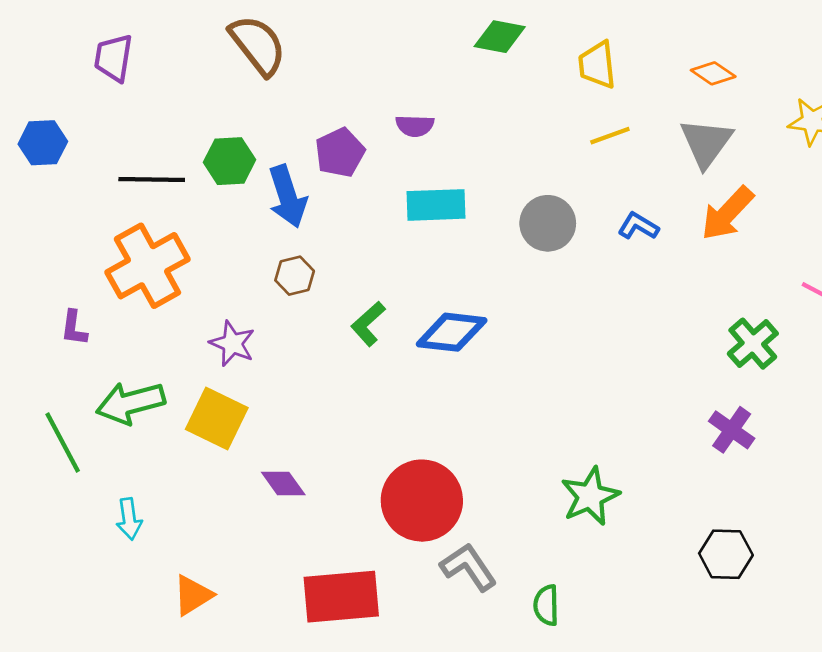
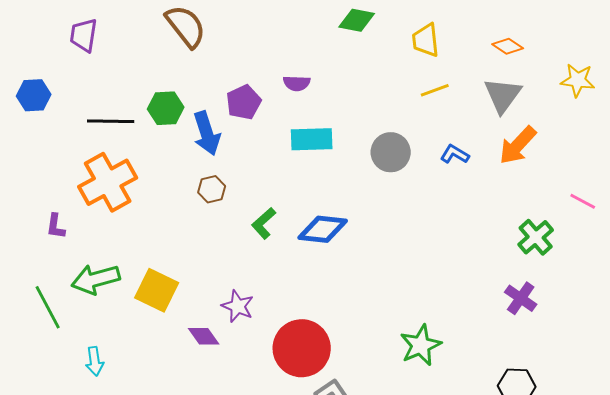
purple star: (232, 344) -> (238, 306), moved

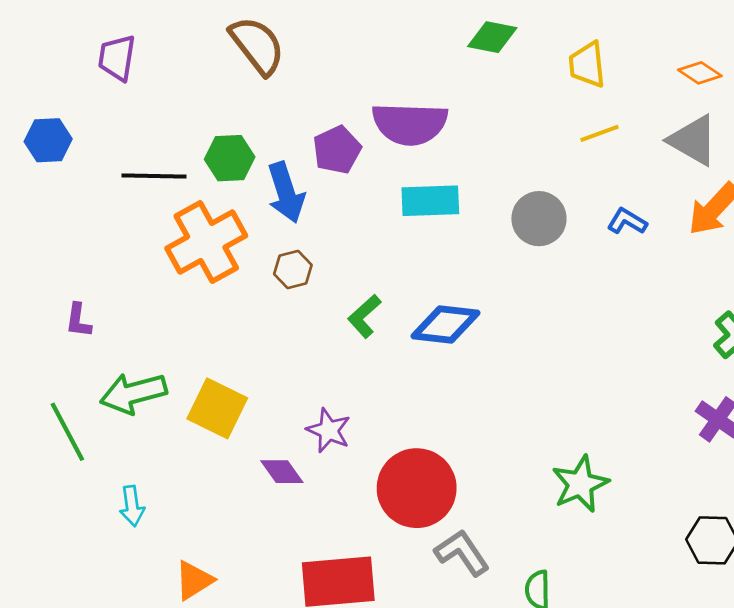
purple semicircle: (297, 83) -> (410, 124), size x2.0
gray triangle: (503, 95) -> (693, 140), turned -36
orange cross: (108, 182) -> (206, 242), moved

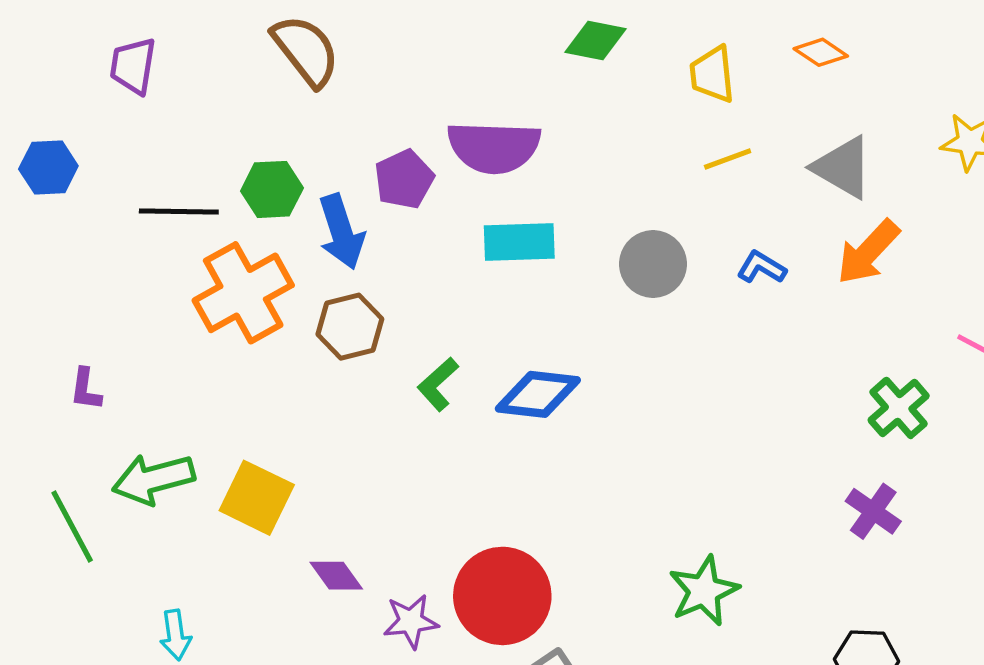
orange diamond: (700, 73) -> (821, 52), moved
brown hexagon: (293, 270) -> (350, 327), size x1.4
purple star: (329, 430) -> (411, 621), moved, turned -30
cyan arrow: (132, 506) -> (175, 635), moved

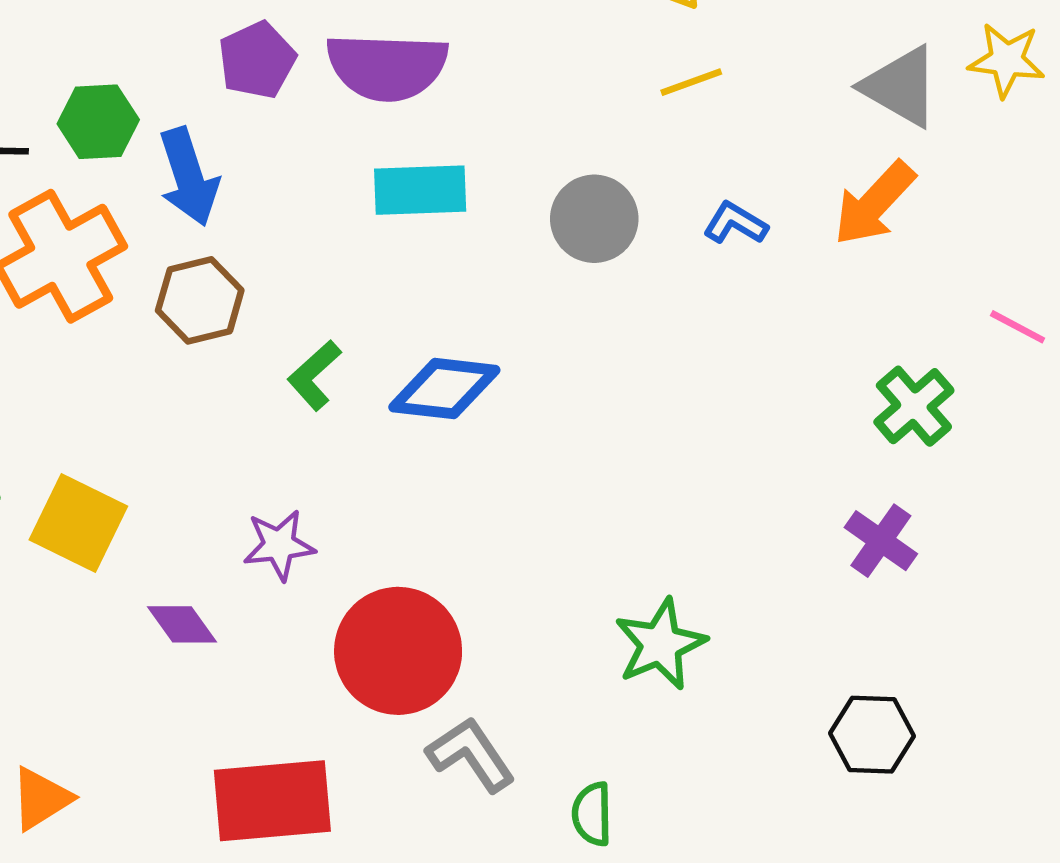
gray triangle: (843, 167) -> (901, 87), moved
purple pentagon: (404, 179) -> (257, 60), moved
purple star: (411, 621) -> (279, 545), moved

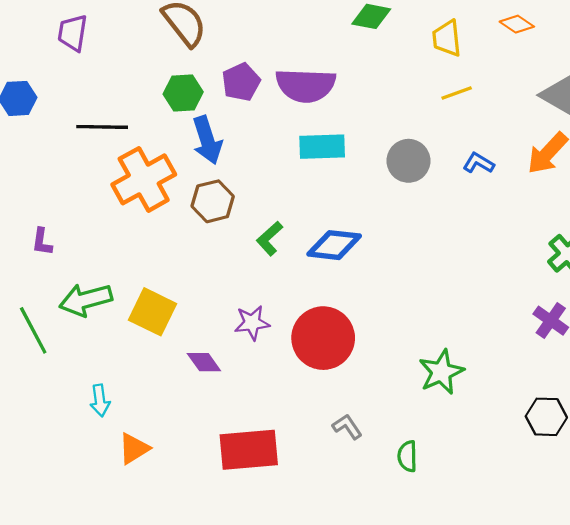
green hexagon: (98, 122) -> (183, 93), moved
red circle: (398, 651) -> (323, 338), moved
gray L-shape: (471, 754) -> (347, 427), size x0.7

